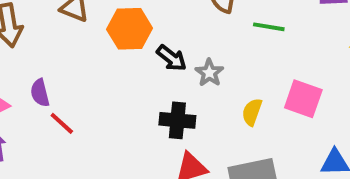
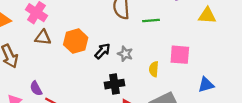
black arrow: (171, 58) -> (103, 51), turned -70

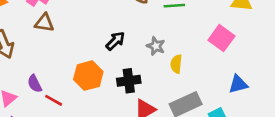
orange hexagon: (76, 41) -> (88, 76), moved
gray star: (125, 54) -> (156, 46), moved
pink square: (180, 55) -> (221, 38), moved, turned 30

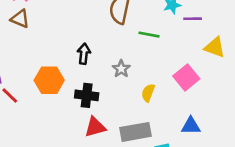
black arrow: (115, 41) -> (84, 54), turned -54
yellow semicircle: (176, 64) -> (148, 93), moved

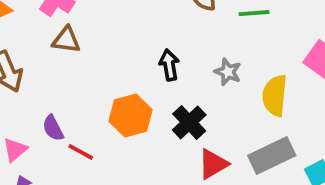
yellow semicircle: (148, 93) -> (275, 95), size x1.5
black cross: (87, 95) -> (189, 122), turned -35

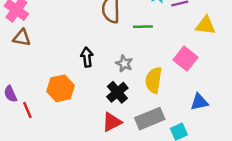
black cross: (189, 122) -> (117, 92), moved
red line: (81, 152) -> (27, 110), turned 35

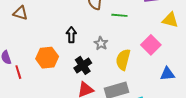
black cross: (117, 92) -> (83, 65), moved
blue triangle: (199, 102) -> (167, 74), moved

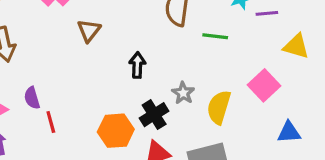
brown triangle: (20, 13) -> (89, 31), moved, turned 49
gray star: (101, 43) -> (183, 93), moved
orange hexagon: (47, 58) -> (116, 131), moved

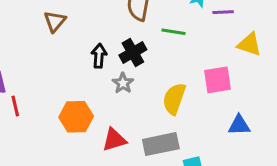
pink square: (264, 85) -> (218, 80), turned 32
gray star: (183, 93) -> (123, 83), moved
black cross: (154, 115) -> (133, 52), moved

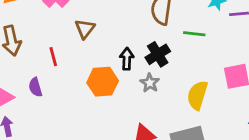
red line: (15, 106) -> (53, 57), moved
orange hexagon: (76, 117) -> (103, 82), moved

